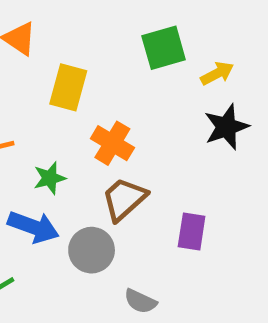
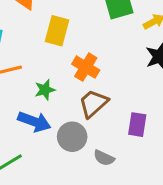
gray semicircle: (140, 301) -> (104, 158), moved

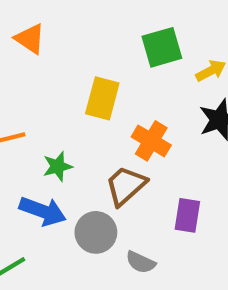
yellow rectangle: (57, 31) -> (102, 98), moved
orange cross: (86, 67) -> (151, 141), moved

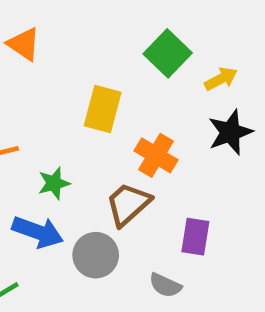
green square: (162, 47) -> (168, 53), turned -30
gray semicircle: (141, 262) -> (165, 285), moved

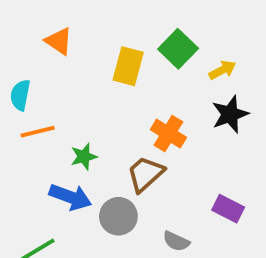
yellow rectangle: (103, 109) -> (128, 66), moved
purple rectangle: (195, 237) -> (228, 209), moved, turned -72

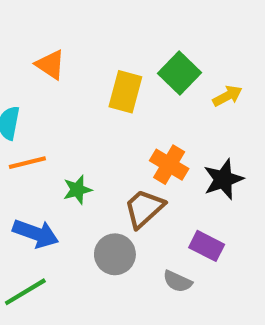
black star: (230, 114) -> (223, 179), moved
blue arrow: (70, 197) -> (36, 233), moved
purple rectangle: (228, 209) -> (207, 246), moved

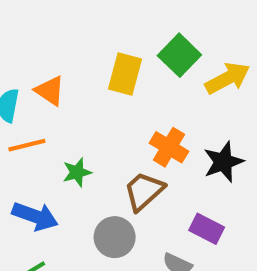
orange triangle: (50, 65) -> (50, 91), moved
yellow arrow: (227, 96) -> (227, 78), size x1.5

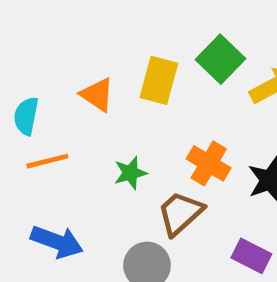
orange triangle: (50, 91) -> (97, 95), moved
green star: (77, 172) -> (130, 173), moved

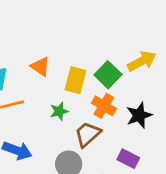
green square: (221, 59) -> (108, 75), moved
yellow rectangle: (159, 80) -> (75, 80), moved

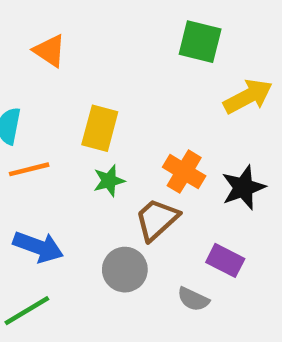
orange triangle: (40, 67) -> (50, 51), moved
green square: (108, 75) -> (200, 42), moved, turned -30
yellow rectangle: (75, 80) -> (100, 128), moved

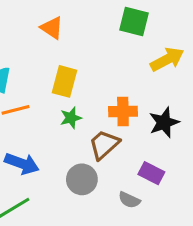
orange triangle: (50, 51) -> (52, 28), moved
orange cross: (184, 172) -> (123, 111), turned -32

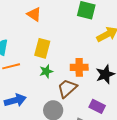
blue arrow: (22, 164) -> (15, 100), turned -35

